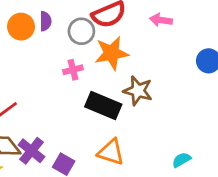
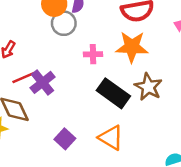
gray circle: (81, 31) -> (64, 23), moved
purple cross: (32, 151) -> (42, 82), moved

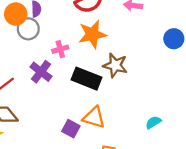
purple cross: (42, 82) -> (41, 72), moved
purple square: (65, 139) -> (71, 129), moved

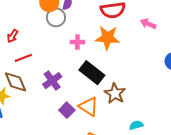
brown star: (115, 65) -> (115, 93), moved
purple cross: (41, 72) -> (52, 81), moved

